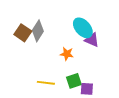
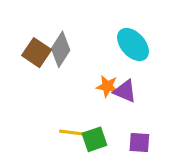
purple triangle: (92, 40) -> (125, 91), moved
green square: (74, 81) -> (94, 139), moved

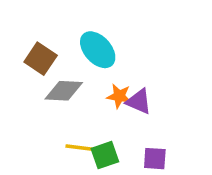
cyan ellipse: (133, 45) -> (98, 50), moved
gray diamond: (61, 49) -> (64, 91), moved, turned 60

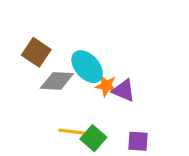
cyan ellipse: (98, 50) -> (87, 67), moved
green square: (105, 155) -> (93, 138), turned -30

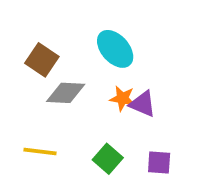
cyan ellipse: (87, 67) -> (115, 49), moved
yellow line: (73, 132) -> (40, 151), moved

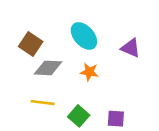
purple triangle: (143, 104) -> (131, 48), moved
yellow line: (40, 151) -> (43, 103), moved

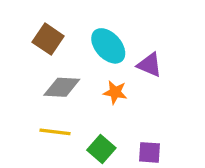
brown square: (31, 44) -> (48, 39), moved
purple triangle: (131, 48) -> (149, 65), moved

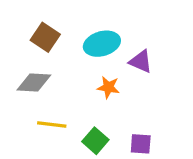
cyan ellipse: (108, 46) -> (102, 44), turned -64
gray diamond: (62, 87) -> (34, 82), moved

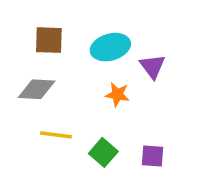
brown square: (45, 37) -> (49, 40), turned -32
purple triangle: (141, 61) -> (153, 66), turned 30

